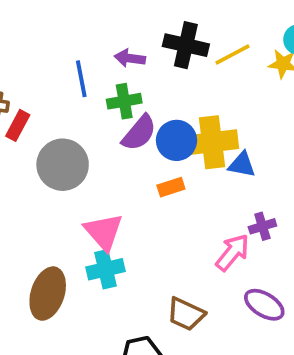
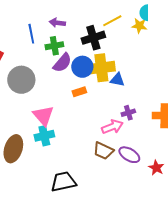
black cross: (186, 45) -> (93, 38), moved, turned -30
pink arrow: (233, 252) -> (112, 127), turned 30
brown trapezoid: (186, 314) -> (103, 151), moved

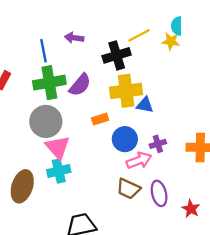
green cross: (54, 46) -> (49, 83), moved, size x1.5
blue circle: (82, 67) -> (125, 139), moved
gray circle: (21, 80) -> (46, 121), moved
purple ellipse: (129, 155) -> (159, 193), turned 45

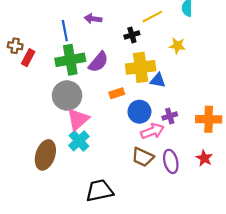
yellow star: (171, 41) -> (177, 46), moved
black cross: (117, 55) -> (132, 35), size x0.6
pink triangle: (58, 147) -> (78, 119), turned 30
cyan cross: (59, 171) -> (79, 141), turned -30
red star: (191, 209) -> (204, 158), moved

